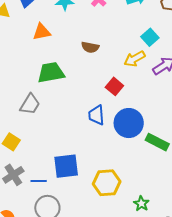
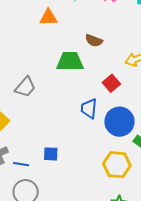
green trapezoid: (51, 73) -> (70, 62), moved
blue square: (66, 166) -> (51, 154), size x0.6
yellow hexagon: (107, 183) -> (117, 165), moved

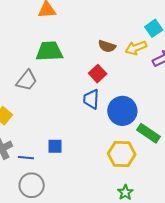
brown semicircle: (94, 41) -> (107, 46), moved
green trapezoid: (70, 62) -> (49, 51), moved
red square: (111, 83) -> (98, 74), moved

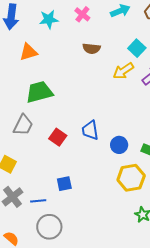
brown semicircle: (107, 46) -> (91, 49), moved
red square: (98, 74) -> (58, 137), moved
blue circle: (122, 111) -> (119, 145), moved, size x0.6

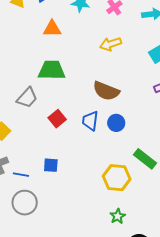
brown semicircle: (91, 49) -> (106, 91), moved, size x1.5
yellow arrow: (123, 71) -> (110, 44), moved
blue circle: (119, 145) -> (116, 123), moved

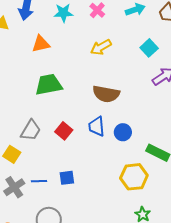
gray trapezoid: (27, 98) -> (31, 130), moved
blue circle: (116, 123) -> (123, 132), moved
blue line: (21, 175) -> (39, 181), moved

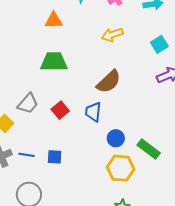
brown semicircle: (106, 94) -> (109, 82), turned -64
blue circle: (123, 132) -> (116, 138), moved

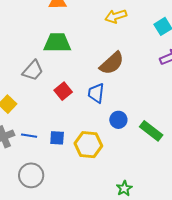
gray trapezoid: (28, 104) -> (33, 70), moved
yellow hexagon: (121, 168) -> (88, 145), moved

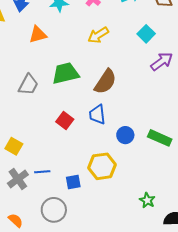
green trapezoid: (57, 43) -> (65, 73), moved
gray trapezoid: (33, 70) -> (28, 85), moved
blue square: (57, 138) -> (73, 182), moved

